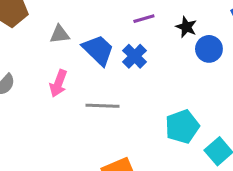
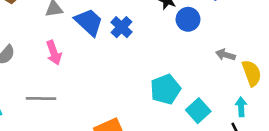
pink arrow: (58, 83) -> (54, 53), turned -40
gray line: (103, 106) -> (41, 99), moved

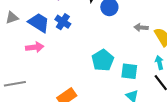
pink arrow: (54, 53) -> (35, 47), moved, turned -66
cyan square: (198, 111) -> (129, 71), turned -30

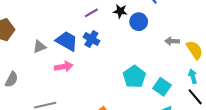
gray triangle: (12, 18) -> (40, 47), moved
cyan square: (129, 71) -> (162, 87), turned 30

